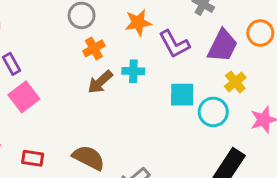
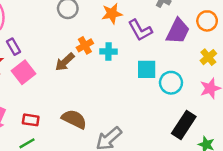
orange cross: (94, 48) -> (85, 45), moved
brown arrow: (100, 82) -> (65, 62), moved
yellow cross: (235, 82) -> (208, 57), moved

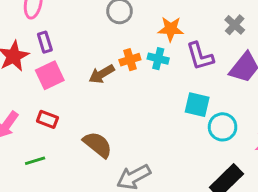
cyan cross: (108, 51) -> (158, 59), moved
red rectangle: (31, 120) -> (47, 119), moved

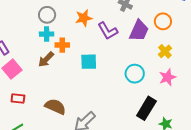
cyan cross: (158, 59) -> (47, 34), moved
orange cross: (130, 60) -> (62, 45), turned 32
cyan square: (197, 105) -> (89, 62), moved

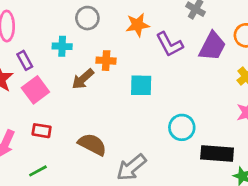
cyan cross: (47, 34) -> (62, 46), moved
cyan circle: (135, 74) -> (182, 127), moved
black rectangle: (146, 108) -> (217, 153), turned 60

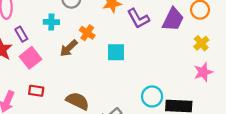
orange cross: (106, 61) -> (87, 33), turned 32
cyan circle: (182, 127) -> (152, 96), moved

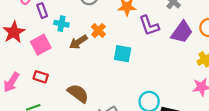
cyan cross: (51, 22) -> (61, 24), moved
purple rectangle: (21, 34) -> (42, 11), moved

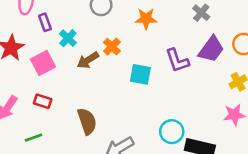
cyan cross: (61, 24) -> (68, 38), turned 32
purple L-shape: (149, 26) -> (177, 61), moved
brown semicircle: (78, 93) -> (87, 121), turned 35

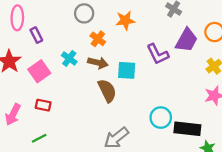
cyan cross: (68, 38) -> (69, 58), moved
orange cross: (112, 47) -> (98, 39), moved
brown arrow: (88, 60) -> (98, 63), moved, turned -126
brown semicircle: (87, 121) -> (107, 91), moved

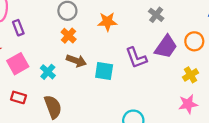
orange cross: (98, 39) -> (69, 36), moved
cyan cross: (69, 58) -> (48, 72), moved
brown semicircle: (107, 91) -> (53, 107), moved

